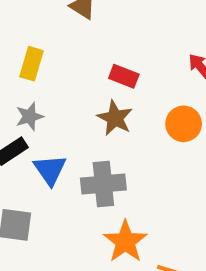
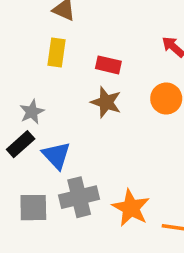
yellow rectangle: (31, 64) -> (57, 52), moved
gray cross: (103, 184) -> (79, 197), moved

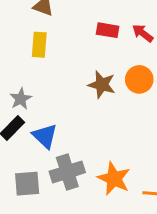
red rectangle: (108, 65) -> (108, 30), moved
brown star: (106, 102) -> (102, 85), moved

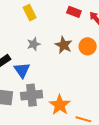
yellow rectangle: (39, 45) -> (30, 13), turned -42
gray star: (21, 99) -> (34, 44), moved

